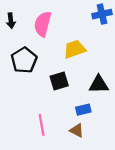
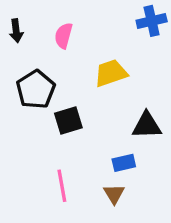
pink semicircle: (43, 24) -> (63, 36), size x0.7
black square: (59, 81) -> (68, 120), moved
brown triangle: (77, 130) -> (114, 194), turned 32

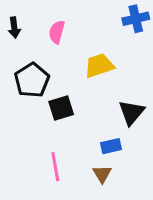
black triangle: (147, 125) -> (131, 112), turned -48

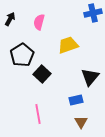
black arrow: (14, 28) -> (10, 19), turned -144
black square: (61, 108) -> (42, 74), turned -30
brown triangle: (102, 174) -> (81, 122), moved

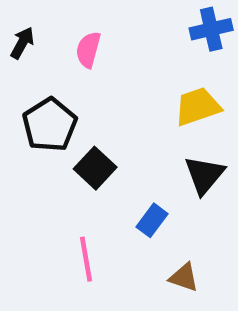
yellow trapezoid: (68, 45) -> (198, 107), moved
blue rectangle: (76, 100) -> (152, 220), moved, turned -40
brown triangle: (81, 122) -> (184, 277), turned -40

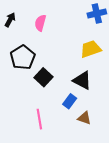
black triangle: (204, 175) -> (82, 80), moved, turned -42
brown triangle: (184, 277) -> (84, 118), moved

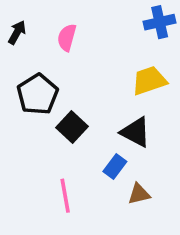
brown triangle: (84, 118) -> (139, 194), turned -32

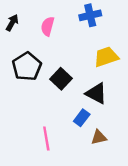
blue cross: (160, 22) -> (90, 15), moved
black square: (72, 127) -> (61, 79), moved

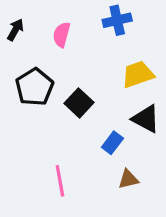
black triangle: (96, 93) -> (146, 119), moved
blue rectangle: (82, 118) -> (112, 143), moved

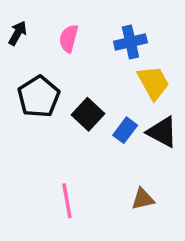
blue cross: (117, 20) -> (130, 42), moved
yellow trapezoid: (138, 74) -> (153, 83), turned 80
blue rectangle: (112, 143) -> (125, 130), moved

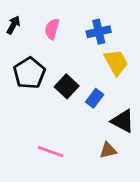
black triangle: (162, 132) -> (123, 121), moved
pink line: (67, 201) -> (51, 152), turned -60

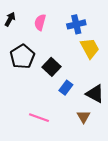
blue rectangle: (95, 98) -> (66, 88), moved
brown triangle: (108, 150) -> (84, 117), turned -48

